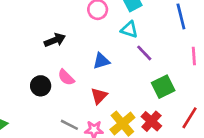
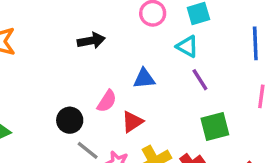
pink semicircle: (66, 77) -> (107, 101), moved, turned -114
black circle: (41, 86) -> (70, 120), moved

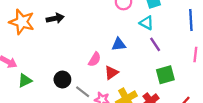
black arrow: (91, 41) -> (55, 18), moved
black circle: (70, 120) -> (62, 80), moved

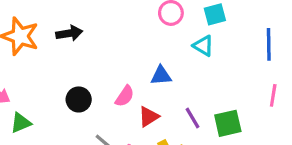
purple line: (155, 44) -> (193, 118), moved
black circle: (62, 80) -> (79, 99), moved

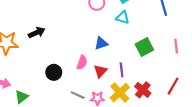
pink line: (273, 95) -> (176, 46), moved
purple line: (193, 118) -> (122, 70), moved, turned 40
green square: (228, 123) -> (144, 47), moved

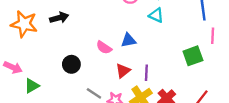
pink line: (176, 46) -> (213, 36), moved
green square: (144, 47) -> (193, 56), moved
pink semicircle: (82, 62) -> (104, 48), moved, turned 96

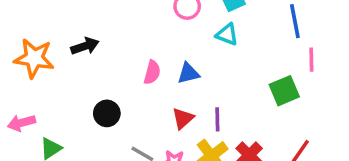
pink semicircle: (104, 48) -> (152, 72), moved, turned -105
pink arrow: (13, 67) -> (21, 123), turned 144

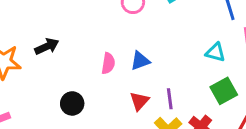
cyan triangle: (227, 34) -> (215, 52), moved
green square: (284, 91) -> (224, 91), moved

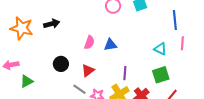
red triangle: (139, 101) -> (88, 70), moved

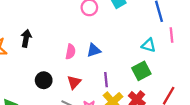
black arrow: (52, 24) -> (26, 38), turned -56
purple line: (125, 73) -> (106, 80), moved
green square: (161, 75) -> (141, 71), moved

